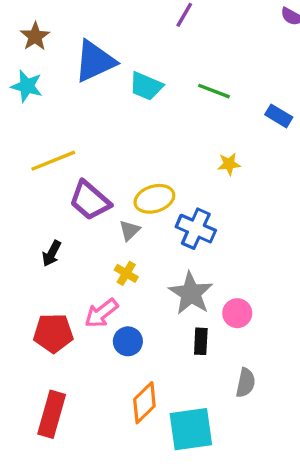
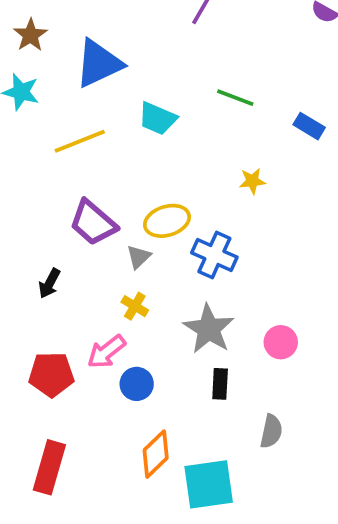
cyan trapezoid: (146, 86) -> (158, 118), moved
yellow line: (53, 161) -> (80, 141), moved
pink circle: (237, 313) -> (281, 342), moved

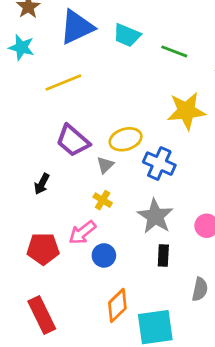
cyan trapezoid: (158, 118) -> (127, 35), moved
yellow star: (252, 181) -> (186, 111), size x2.0
red rectangle: (49, 467) -> (42, 315), turned -42

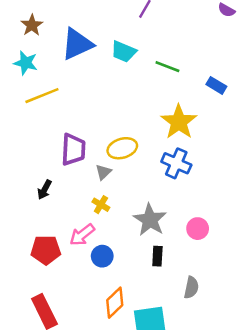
yellow line: (63, 82) -> (42, 96), moved
yellow star: (186, 111) -> (179, 122), turned -30
purple trapezoid: (73, 141) -> (73, 149), turned -128
blue cross: (159, 164) -> (176, 163), moved

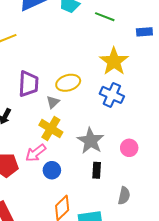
blue rectangle: (216, 85) -> (144, 32), turned -35
yellow cross: (101, 205) -> (51, 129), size x1.6

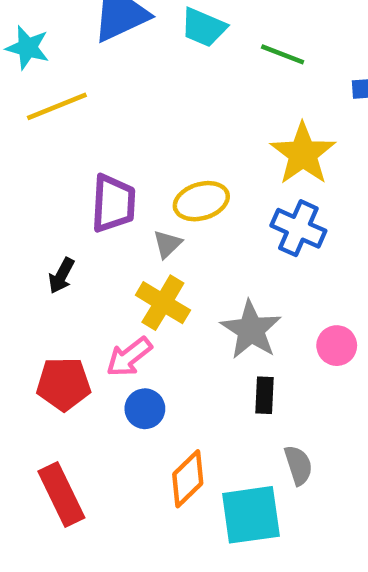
blue circle: (52, 170) -> (145, 409), moved
gray semicircle: (124, 196) -> (298, 465), moved, turned -30

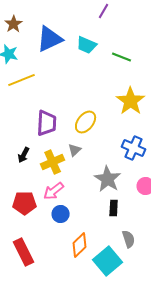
yellow ellipse: (201, 201) -> (86, 122), turned -35
blue cross: (298, 228) -> (134, 148), moved
gray triangle: (167, 244) -> (75, 150), moved
yellow cross: (163, 303) -> (53, 162), moved, turned 35
cyan square: (251, 515) -> (108, 261), turned -32

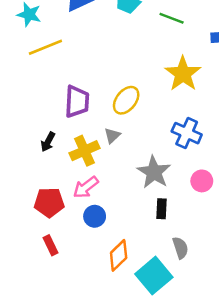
red rectangle: (24, 252) -> (50, 245), moved, size x0.6

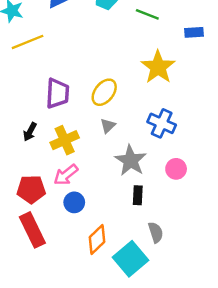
gray triangle: (112, 136) -> (108, 126), moved
red rectangle: (50, 245) -> (32, 230), size x1.8

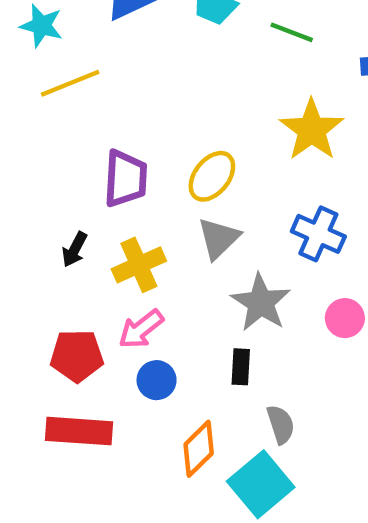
gray triangle: (108, 126) -> (219, 238), size x1.5
black rectangle: (138, 195) -> (241, 367), moved
red rectangle: (32, 230) -> (79, 431), turned -60
gray semicircle: (156, 232) -> (281, 424), moved

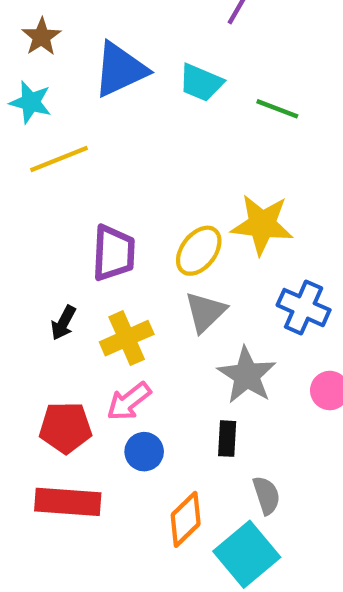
yellow star: (312, 130) -> (262, 225), moved, turned -30

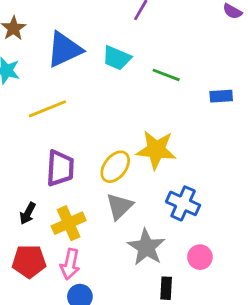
yellow line: (59, 159) -> (47, 109), moved
pink arrow: (129, 401) -> (70, 264), turned -40
red pentagon: (66, 428) -> (29, 261), moved
black rectangle: (227, 439) -> (166, 288), moved

